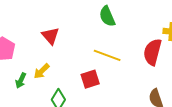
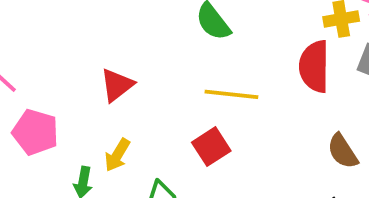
red triangle: (50, 36) -> (117, 85), turned 48

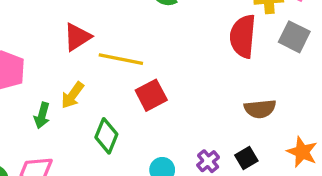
yellow line: (231, 94) -> (121, 59), moved
brown semicircle: (343, 151) -> (260, 109), turned -68

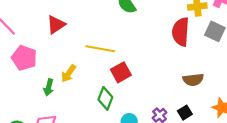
red triangle: (77, 37) -> (56, 25), moved
green diamond: (106, 136) -> (105, 98), moved

